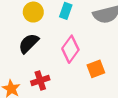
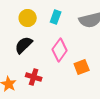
red cross: (40, 81) -> (34, 77), turned 35

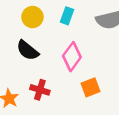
black semicircle: (24, 45) -> (28, 50), turned -96
orange square: (82, 67) -> (90, 87), moved

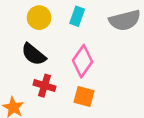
orange square: (90, 87) -> (84, 96), moved, turned 36
red cross: (40, 90) -> (44, 86), moved

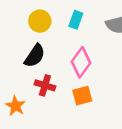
black semicircle: (34, 54) -> (35, 56), turned -95
orange square: (84, 96) -> (82, 96), turned -30

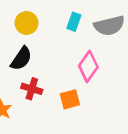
cyan rectangle: (76, 20) -> (74, 22), moved
pink diamond: (81, 62) -> (88, 66), moved

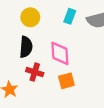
black semicircle: (21, 59) -> (26, 47), turned -30
pink diamond: (88, 66) -> (60, 53), moved, turned -40

